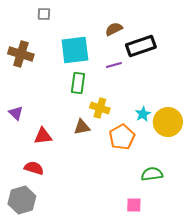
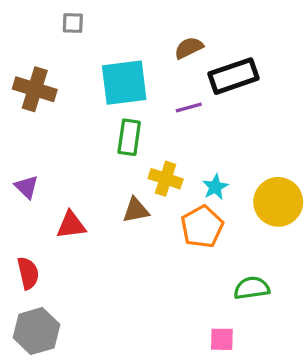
cyan star: (143, 114) -> (215, 187), moved
red semicircle: (34, 168) -> (28, 273), moved, turned 60

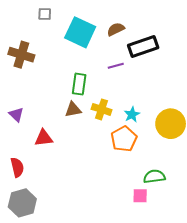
cyan square: (124, 83) -> (80, 32), moved, turned 32
brown triangle: (136, 210) -> (73, 109), moved
pink square: (222, 339) -> (140, 196), moved

